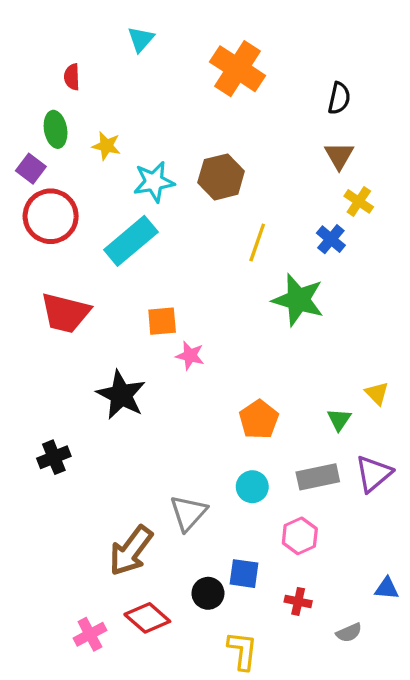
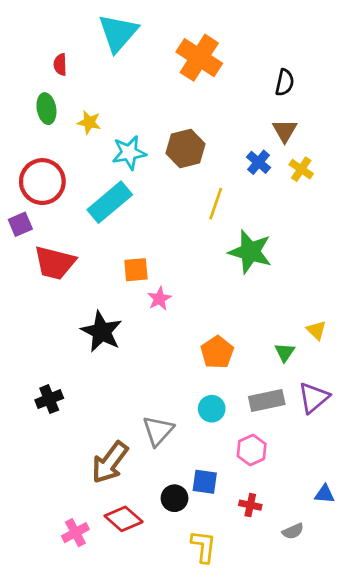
cyan triangle: (141, 39) -> (118, 33), size x1.8
purple square: (31, 169) -> (20, 224), moved, turned 30
blue cross: (331, 239) -> (258, 162), moved
pink star: (190, 356) -> (159, 299), turned 30
black cross: (54, 457) -> (49, 399), moved

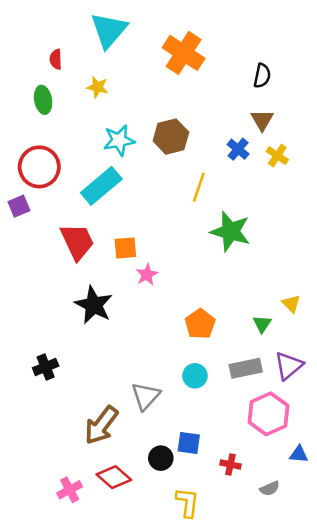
yellow star: (89, 122) -> (97, 87), moved
red trapezoid: (55, 263) -> (77, 242), moved, turned -129
pink hexagon: (252, 450) -> (268, 414), moved, size x1.5

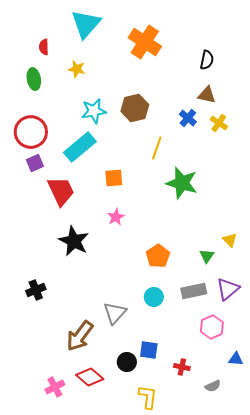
brown triangle: (262, 120) -> (207, 95), turned -48
purple square: (19, 206) -> (35, 163), moved
orange square: (125, 248) -> (114, 178), moved
pink hexagon: (268, 414) -> (212, 327), size x0.7

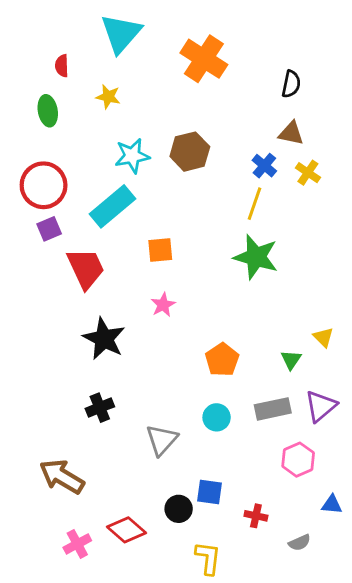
yellow line: (157, 148) -> (255, 204), moved
black cross: (36, 290) -> (100, 408), moved
brown arrow: (80, 336) -> (62, 476), moved, turned 84

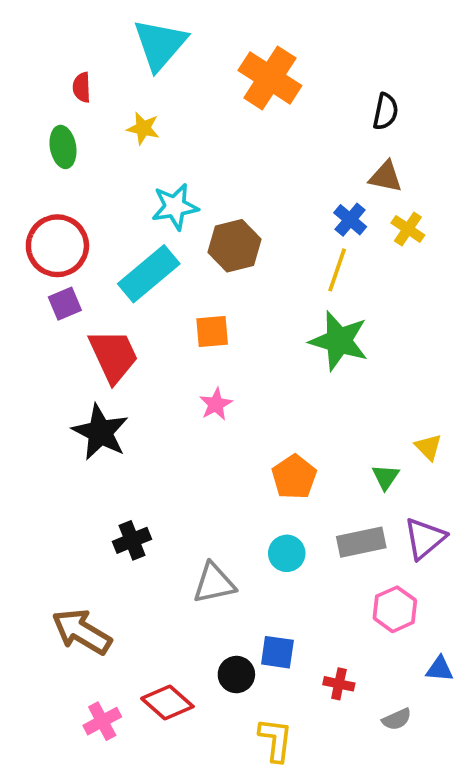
brown hexagon: (190, 152) -> (235, 246), moved
black star: (104, 339) -> (100, 432), moved
gray triangle: (162, 440) -> (214, 583), turned 36

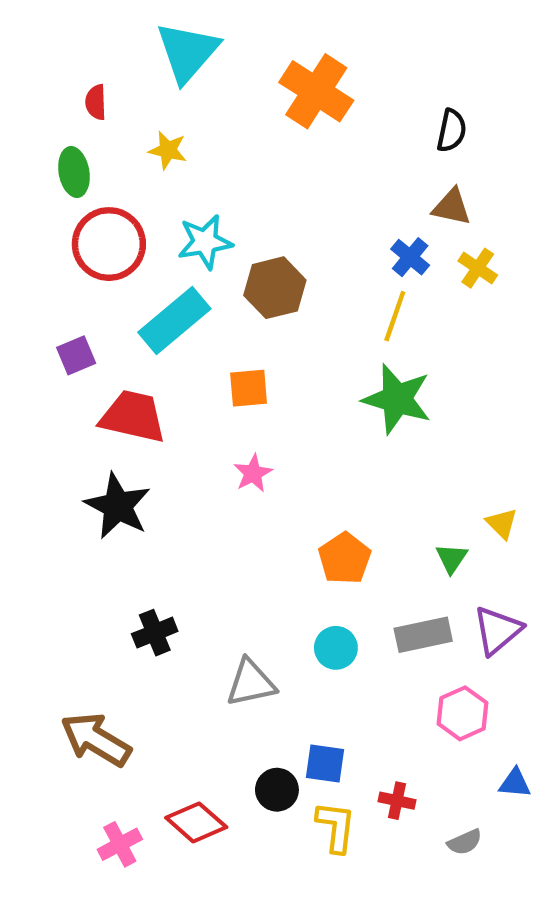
red circle: (57, 246) -> (109, 244), moved
red trapezoid: (113, 356) -> (133, 416), turned -52
yellow L-shape: (276, 740) -> (336, 827), moved

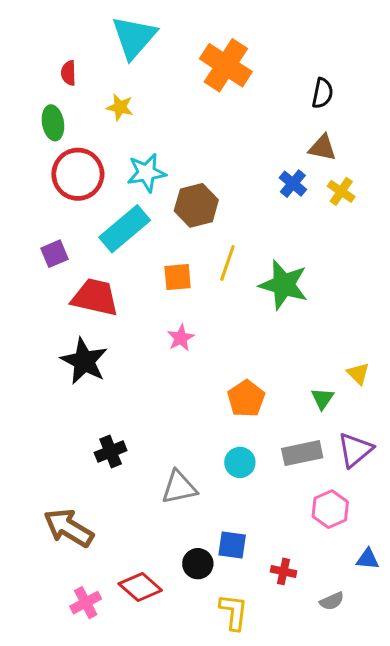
yellow line: (395, 316) -> (227, 263), moved
yellow L-shape: (336, 827) -> (234, 612), moved

